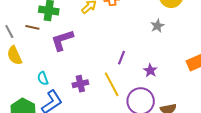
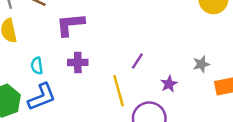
gray star: (157, 26) -> (201, 64), moved
purple cross: (80, 84) -> (78, 62), moved

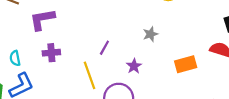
gray star: (201, 64) -> (150, 34), moved

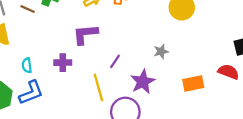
purple L-shape: (42, 19) -> (85, 34), moved
purple star: (134, 66) -> (143, 82), size x1.6

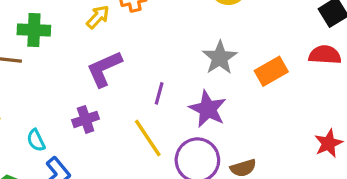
gray star: (161, 51) -> (220, 58), size x1.5
orange rectangle: (193, 84) -> (271, 71), moved

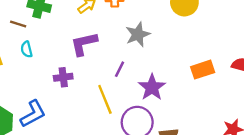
gray star: (220, 58) -> (138, 34), moved
cyan semicircle: (36, 140) -> (27, 49), moved

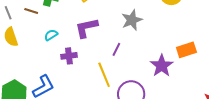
cyan semicircle: (27, 49) -> (51, 35), moved, turned 72
purple star: (152, 87) -> (162, 66), moved

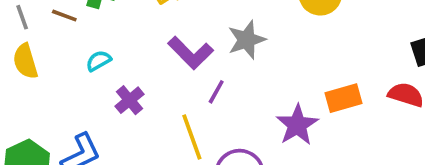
purple L-shape: (86, 28) -> (191, 53), moved, turned -125
purple cross: (69, 56) -> (130, 100), turned -35

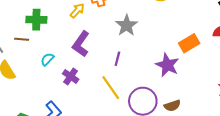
purple L-shape: (191, 53) -> (81, 44), moved, turned 95

